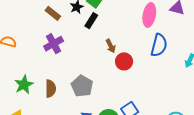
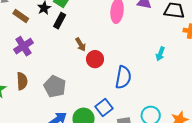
blue semicircle: (159, 45) -> (123, 77), moved
brown semicircle: (51, 89) -> (22, 81), moved

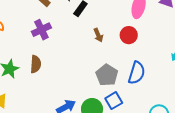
red circle: (95, 59) -> (129, 35), moved
gray pentagon: (55, 86) -> (107, 75), moved

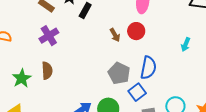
brown arrow: (98, 35) -> (115, 35), moved
blue square: (114, 101) -> (137, 92), moved

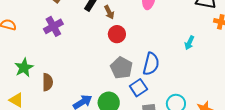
red circle: (136, 31) -> (117, 34), moved
brown arrow: (115, 35) -> (109, 12), moved
brown semicircle: (47, 71) -> (48, 82), moved

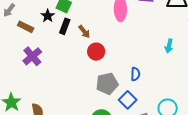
blue semicircle: (151, 64) -> (135, 74), size x0.6
gray pentagon: (121, 68) -> (107, 84), turned -30

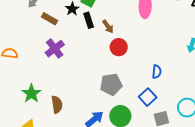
black rectangle: (65, 26) -> (89, 20), turned -42
gray pentagon: (107, 84) -> (111, 84), moved

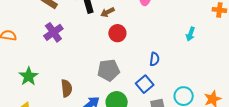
brown arrow: (108, 27) -> (107, 12), turned 96
brown semicircle: (57, 105) -> (67, 88), moved

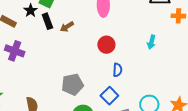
purple cross: (53, 32) -> (15, 51), turned -30
red circle: (117, 33) -> (106, 45), moved

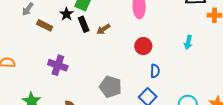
purple cross: (15, 51) -> (58, 65), moved
gray pentagon: (72, 84) -> (110, 87), turned 30

